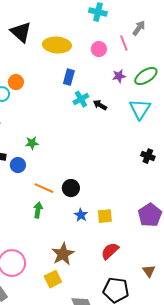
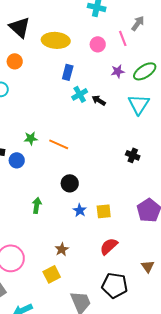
orange circle: (16, 82) -> (15, 61), moved
black cross: (148, 156) -> (133, 155), moved
orange line: (44, 188) -> (59, 144), moved
brown star: (63, 254) -> (62, 249), size x0.6

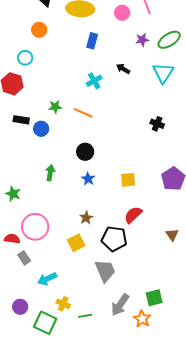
cyan cross: (80, 94) -> (94, 81), moved
black circle: (70, 183) -> (85, 152), moved
green arrow: (37, 205) -> (50, 173), moved
blue star: (80, 210) -> (88, 179), moved
black pentagon: (115, 285) -> (114, 239), moved

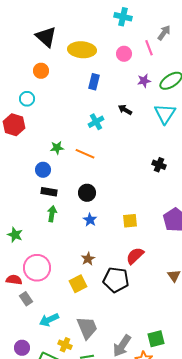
black rectangle: (21, 120) -> (49, 192), moved
gray trapezoid: (105, 271) -> (87, 328), moved

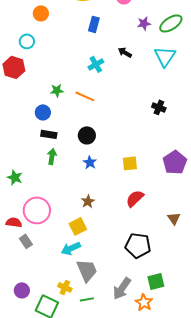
black pentagon: (116, 280) -> (138, 245), moved
cyan arrow: (49, 320) -> (71, 248), moved

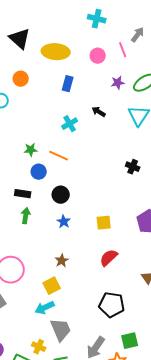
orange circle: (41, 13) -> (21, 79), moved
blue circle: (43, 112) -> (39, 172), moved

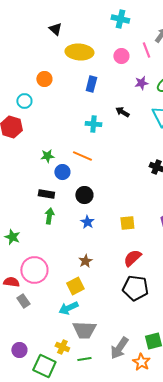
black triangle: (20, 39) -> (55, 29), moved, size x0.6
cyan cross: (70, 124) -> (93, 124), turned 35
green star: (31, 150) -> (47, 156), moved
black pentagon: (112, 305) -> (135, 288), moved
gray trapezoid: (61, 330) -> (84, 330), turned 115

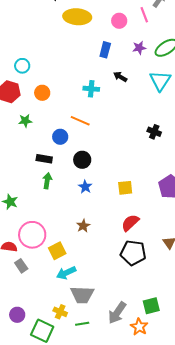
orange circle: (44, 79) -> (42, 93), moved
blue rectangle: (91, 84) -> (105, 50), moved
green star: (47, 156) -> (25, 121), moved
yellow square: (75, 286) -> (57, 251), moved

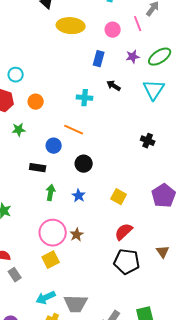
black circle: (82, 160) -> (84, 164), moved
green arrow: (47, 181) -> (51, 193), moved
yellow square: (125, 188) -> (119, 197), turned 35
pink circle: (32, 235) -> (53, 233), moved
cyan arrow: (66, 273) -> (46, 298), moved

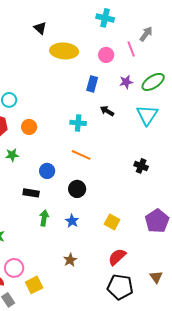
orange line: (74, 130) -> (81, 155), moved
pink circle: (53, 233) -> (14, 268), moved, size x0.7
yellow square: (51, 260) -> (34, 285), moved

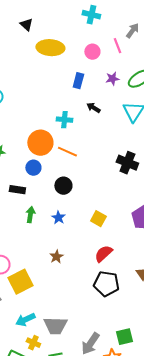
orange circle: (29, 127) -> (40, 143), moved, size x1.6
black cross: (141, 166) -> (127, 163), size x1.5
yellow square: (34, 285) -> (20, 282), size x1.4

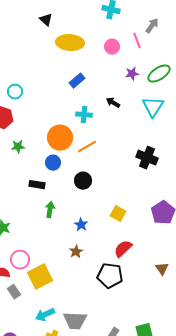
blue rectangle: (78, 81) -> (77, 81), moved, turned 35
orange line: (67, 152) -> (87, 147), turned -54
blue star: (58, 218) -> (81, 225), moved
black pentagon: (106, 284) -> (110, 276), moved

